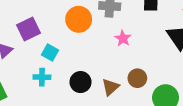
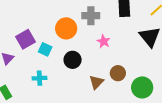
cyan square: (50, 52) -> (45, 49), moved
black circle: (81, 82) -> (73, 60), moved

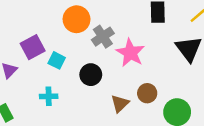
gray cross: (91, 16) -> (103, 37), moved, turned -36
orange circle: (66, 28) -> (77, 19), moved
pink star: (104, 41) -> (130, 53), size x1.6

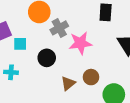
pink star: (130, 53) -> (80, 43), turned 30
cyan square: (57, 60) -> (20, 44), turned -32

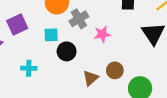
pink star: (80, 43) -> (102, 34), size x0.7
cyan square: (20, 44) -> (51, 35), moved

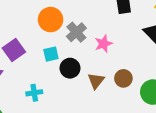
brown triangle: (91, 78) -> (96, 81), moved

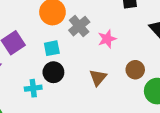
black circle: (70, 68) -> (53, 72), moved
brown circle: (123, 78) -> (135, 70), moved

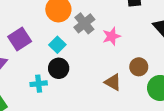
cyan square: (52, 48) -> (57, 45), turned -35
brown triangle: (98, 78) -> (113, 82), moved, turned -42

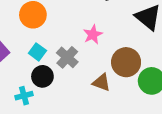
gray cross: (84, 23) -> (67, 57), moved
brown circle: (139, 67) -> (126, 62), size x1.5

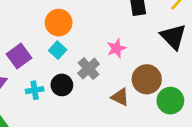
cyan square: (37, 52) -> (58, 50), moved
cyan cross: (24, 96) -> (35, 90), moved

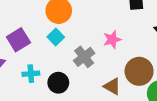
black circle: (62, 85) -> (58, 83), moved

